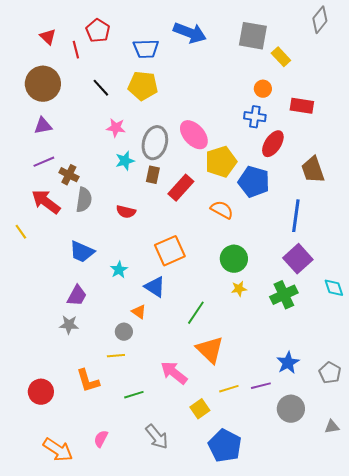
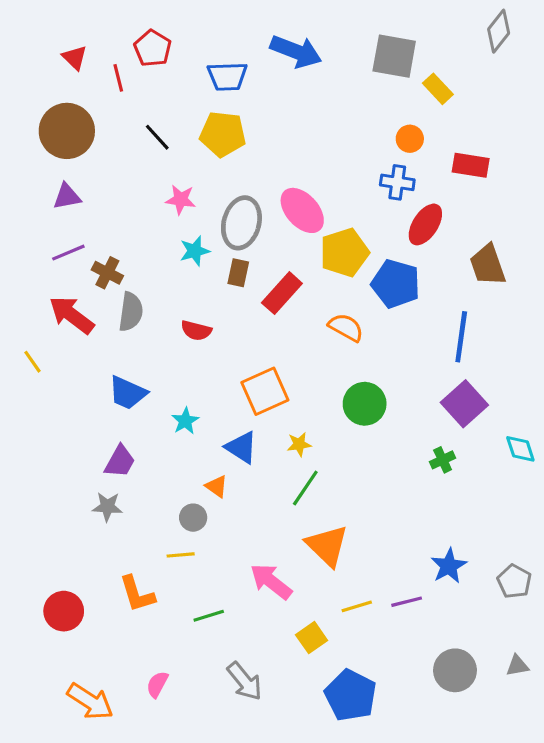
yellow star: (239, 289) -> (299, 444), moved
green cross: (284, 295) -> (443, 460), size x0.6
gray circle: (291, 409) -> (455, 670), moved

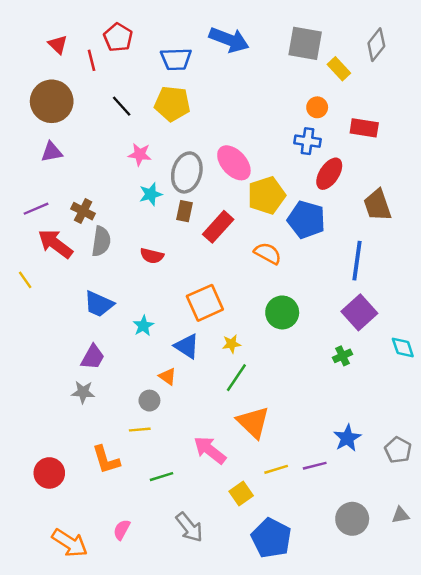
gray diamond: (499, 31) -> (376, 45), moved
purple line: (68, 253) -> (36, 209), moved

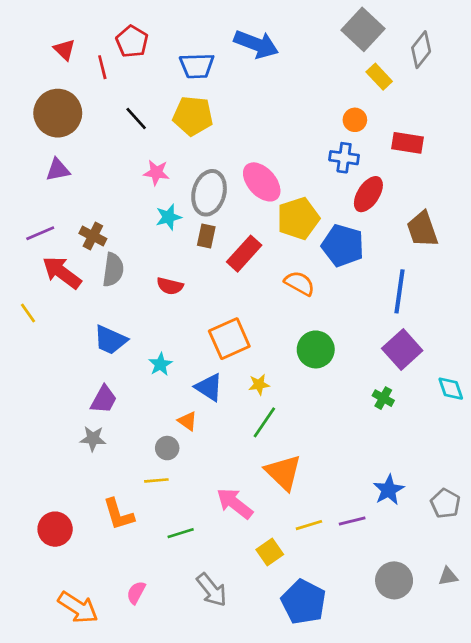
gray square: (305, 43) -> (363, 29), moved, turned 33
green cross: (343, 356) -> (383, 398), turned -36

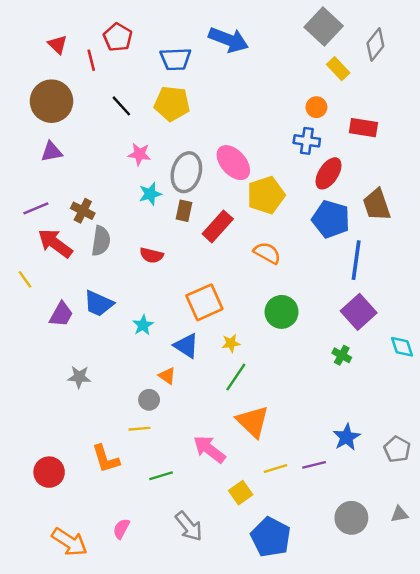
blue pentagon: (343, 245) -> (331, 219), moved
purple trapezoid: (104, 399) -> (61, 314), moved
gray star: (93, 439) -> (79, 377), moved

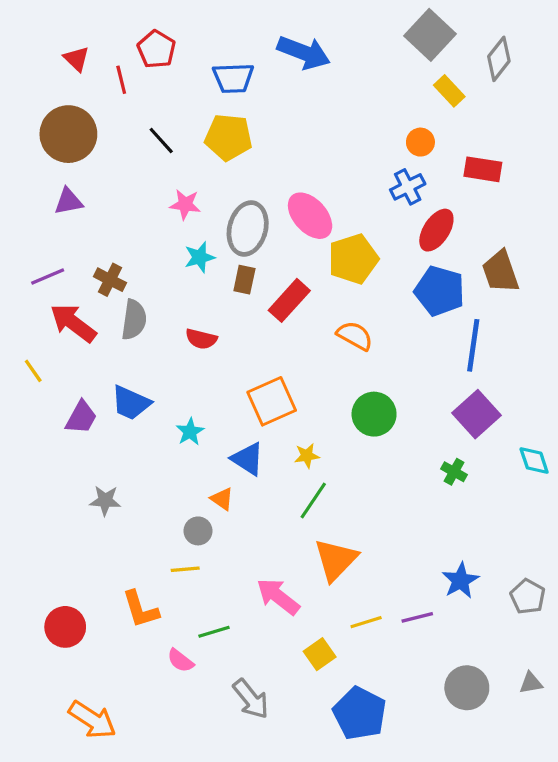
blue cross: (307, 141) -> (408, 187), turned -35
orange triangle: (253, 422) -> (336, 560), turned 30
pink semicircle: (121, 529) -> (180, 661), moved, turned -80

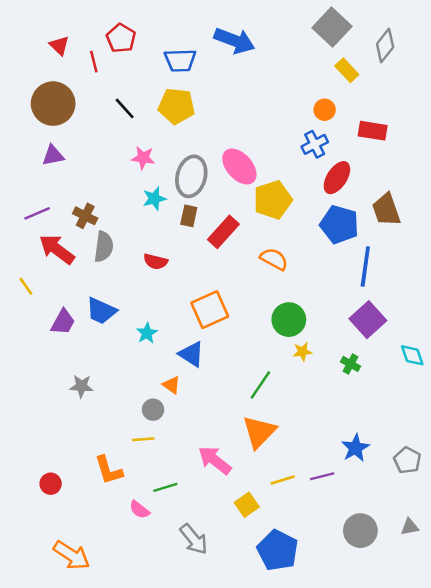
yellow star: (307, 456) -> (302, 352), moved
green line: (313, 501) -> (260, 385), moved
red circle: (65, 627) -> (51, 484), size x0.7

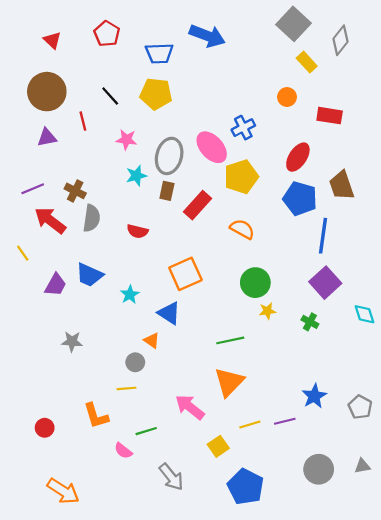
red line: (94, 62) -> (83, 121), moved
blue cross: (315, 144) -> (243, 128), moved
green line: (260, 385) -> (230, 340), turned 44

